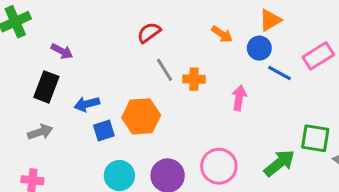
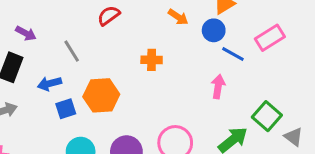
gray line: (164, 70) -> (72, 51), moved
pink arrow: (239, 98) -> (218, 87), moved
green square: (315, 138) -> (267, 116), turned 32

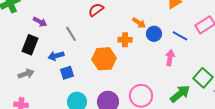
orange arrow: (178, 17) -> (139, 23), moved
blue circle: (214, 30) -> (154, 34), moved
orange hexagon: (101, 95) -> (104, 59), moved

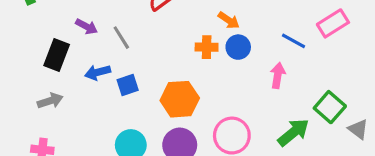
purple arrow: (40, 22) -> (87, 27), moved
blue circle: (154, 34) -> (238, 47), moved
orange hexagon: (104, 59) -> (180, 99), moved
blue square: (67, 73) -> (128, 85), moved

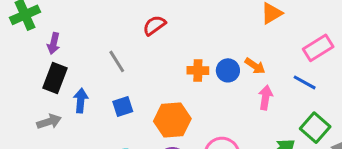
orange arrow: (229, 20) -> (255, 66), moved
purple arrow: (87, 27) -> (54, 43), moved, turned 75
blue line: (293, 41) -> (305, 82), moved
blue arrow: (98, 72) -> (81, 101), moved, turned 110

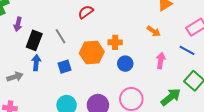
orange arrow: (255, 66) -> (154, 31), moved
blue circle: (228, 70) -> (125, 64), moved
black rectangle: (55, 78) -> (34, 40), moved
orange hexagon: (172, 120) -> (92, 52), moved

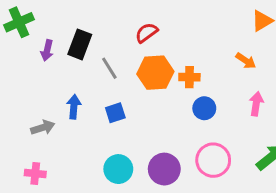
black rectangle: (34, 40) -> (80, 44), moved
orange hexagon: (92, 52) -> (155, 73), moved

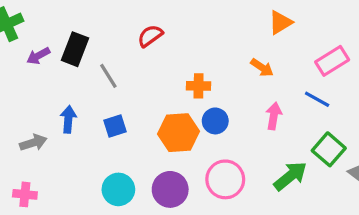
purple arrow: (47, 50) -> (38, 56), turned 48
orange hexagon: (155, 73) -> (178, 133), moved

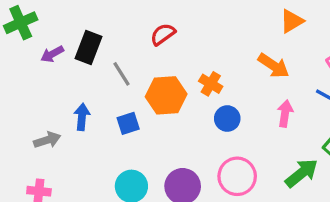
orange arrow: (262, 68) -> (273, 66), size x1.4
orange cross: (199, 86) -> (211, 84), turned 30
orange hexagon: (178, 133) -> (166, 95), moved

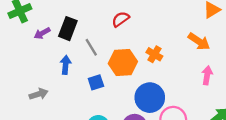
blue arrow: (82, 117) -> (66, 65), moved
blue circle: (227, 119) -> (150, 98), moved, size x1.6

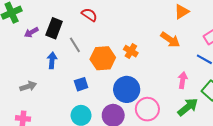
red semicircle: (121, 19) -> (89, 15), moved, turned 70
pink arrow: (207, 75) -> (183, 80), moved
blue square: (96, 82) -> (81, 84), moved

